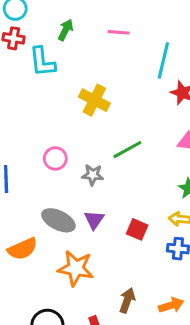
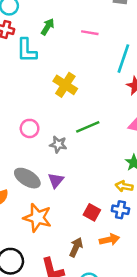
red square: (137, 229) -> (92, 212), moved
orange arrow: (171, 305) -> (109, 240), moved

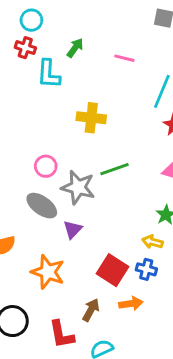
yellow cross: (65, 85) -> (91, 118), turned -30
gray star: (58, 144) -> (78, 187), size x1.6
gray ellipse: (27, 178) -> (42, 206), moved
red square: (92, 212) -> (113, 270), size x1.5

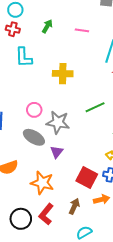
cyan L-shape: (49, 74) -> (24, 57), moved
green line: (114, 169) -> (95, 107), moved
red L-shape: (62, 334) -> (46, 214), moved, turned 55

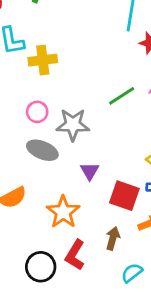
yellow cross: (63, 74) -> (43, 60), moved
purple triangle: (57, 152) -> (90, 171), moved
orange star: (42, 183) -> (63, 212), turned 30

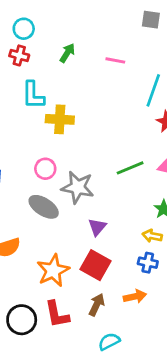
purple triangle: (90, 171) -> (97, 227), moved
red square: (124, 196) -> (95, 265), moved
red L-shape: (75, 255) -> (57, 314), turned -52

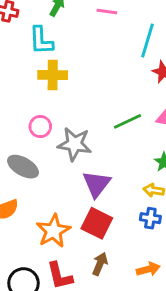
cyan L-shape: (33, 95) -> (41, 41), moved
gray ellipse: (44, 207) -> (23, 167), moved
purple triangle: (97, 227) -> (97, 184), size x1.5
orange arrow: (135, 296) -> (148, 269), moved

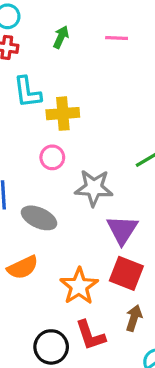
cyan L-shape: (41, 41) -> (27, 92), moved
pink circle: (40, 127) -> (52, 157), moved

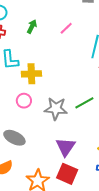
pink line: (117, 38) -> (66, 28), turned -48
gray star: (94, 188) -> (56, 109), moved

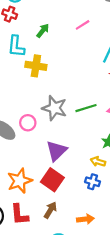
green arrow: (32, 27) -> (43, 31), moved
pink circle: (24, 101) -> (28, 123), moved

